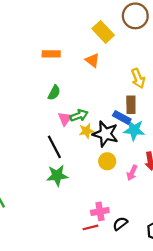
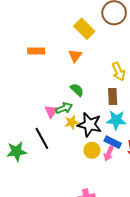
orange triangle: (92, 60) -> (75, 56), turned 32
green semicircle: (54, 93) -> (77, 90), moved, turned -72
blue rectangle: (122, 117) -> (113, 142), moved
pink arrow: (132, 173) -> (109, 154), moved
green star: (57, 175) -> (17, 151), moved

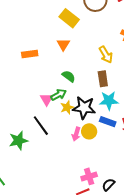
orange rectangle: (36, 51) -> (30, 54), moved
pink arrow: (109, 154) -> (76, 134), moved

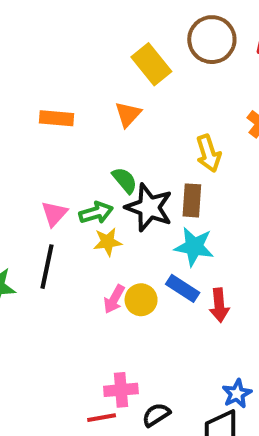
pink triangle: (47, 99) -> (54, 214), moved
black star: (84, 108) -> (149, 207), moved
black line: (41, 126) -> (47, 267), turned 35

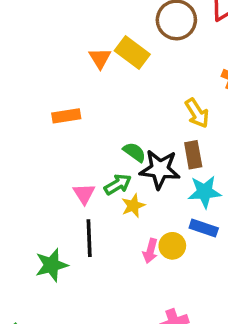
orange triangle: (128, 114) -> (100, 58), moved

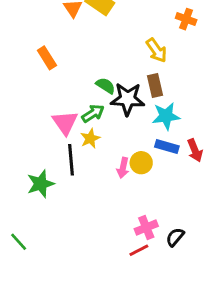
orange rectangle: (66, 116) -> (47, 58), turned 70
pink triangle: (84, 194) -> (65, 123), size x1.4
yellow star: (133, 206) -> (90, 138), moved

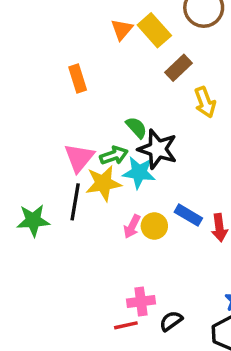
brown rectangle: (155, 85) -> (179, 68), moved, turned 45
cyan star: (166, 116) -> (139, 172), moved
yellow star: (90, 138) -> (103, 183), size x1.5

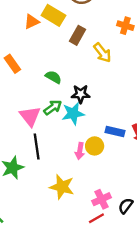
orange triangle: (122, 29) -> (32, 22), turned 42
green semicircle: (136, 127) -> (53, 77), moved
black star: (158, 149) -> (81, 94), size x0.7
yellow star: (103, 183) -> (62, 187), moved, turned -30

